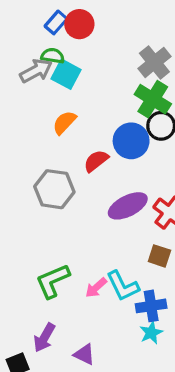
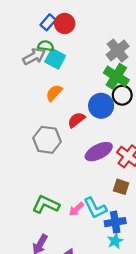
green L-shape: (53, 281) -> (46, 204), turned 48

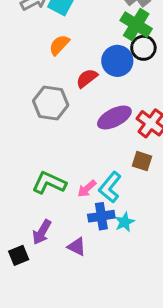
cyan L-shape: (95, 208) -> (110, 187), turned 65
blue cross: (115, 222) -> (101, 216), moved
cyan star: (115, 241) -> (125, 222), moved

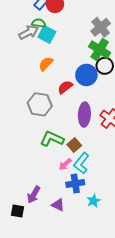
purple ellipse: (114, 117) -> (84, 115), turned -60
brown square: (142, 161) -> (74, 145), moved, turned 32
green L-shape: (49, 183) -> (52, 139), moved
cyan star: (125, 222) -> (94, 201), moved
black square: (19, 255) -> (17, 211), turned 32

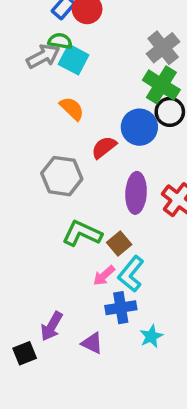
orange semicircle: (46, 64) -> (72, 109), turned 91
black square: (17, 211) -> (25, 353), turned -32

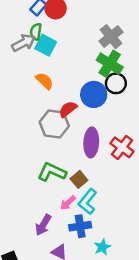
green semicircle: (60, 41) -> (36, 32), turned -91
gray hexagon: (62, 176) -> (54, 124), moved
purple arrow: (52, 326) -> (43, 225), moved

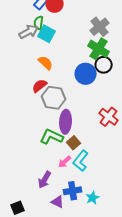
red semicircle: (68, 109) -> (40, 86), moved
purple ellipse: (91, 142) -> (66, 122), moved
blue cross: (80, 226) -> (73, 191), moved

